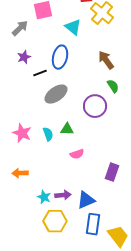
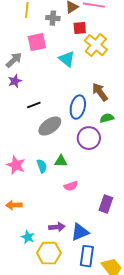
purple star: (24, 57) -> (15, 81), moved
blue ellipse: (60, 57) -> (78, 107), moved
green semicircle: (113, 86) -> (107, 118), turned -72
cyan star: (44, 197) -> (28, 237), moved

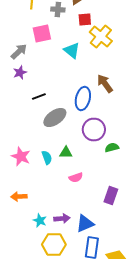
green semicircle: (107, 118) -> (112, 148), moved
cyan star: (28, 237) -> (40, 220), moved

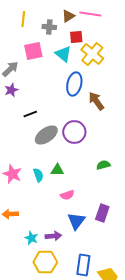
cyan triangle: (72, 50) -> (63, 54), moved
blue ellipse: (83, 98) -> (74, 84), moved
purple circle: (94, 130) -> (74, 132), moved
blue triangle: (85, 224) -> (76, 221), moved, turned -30

